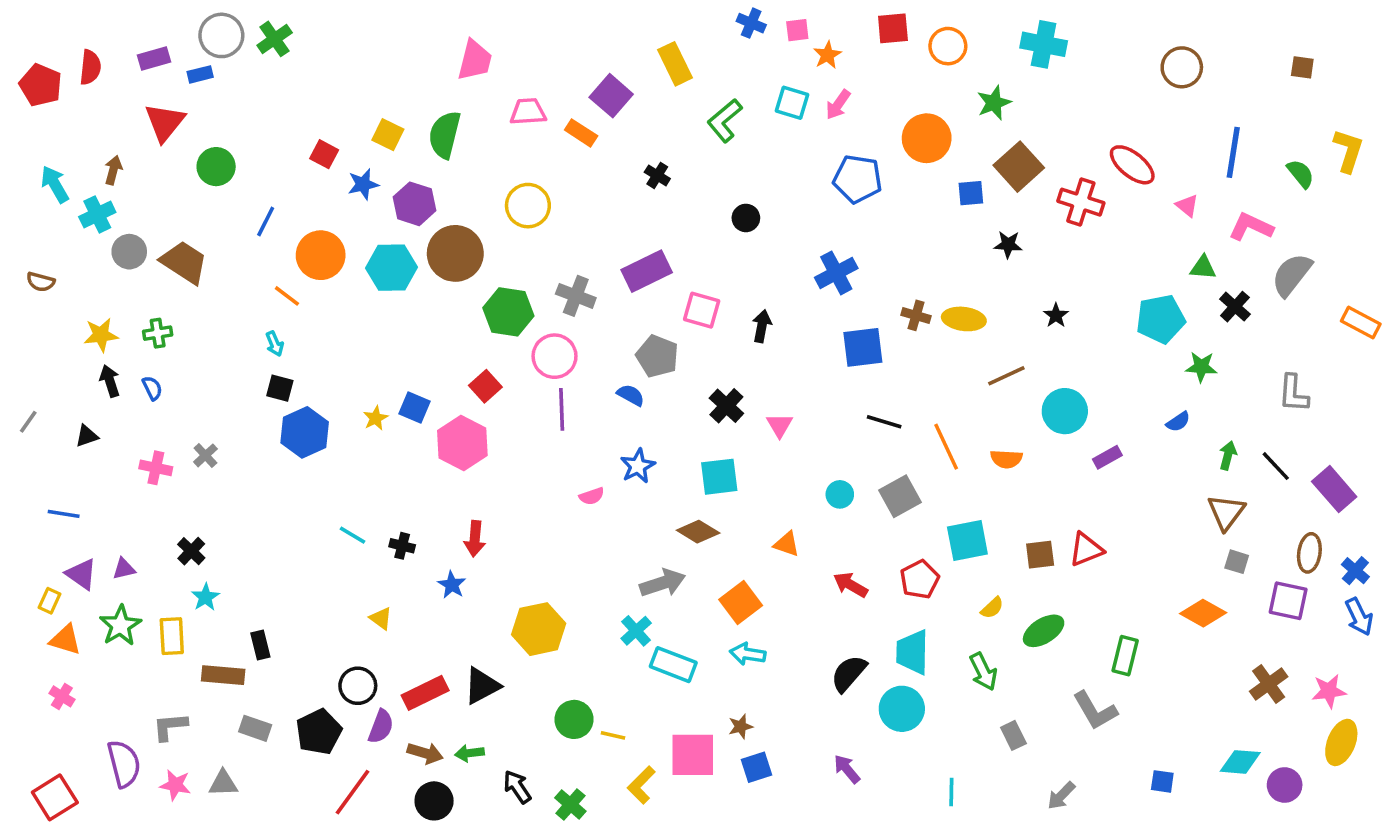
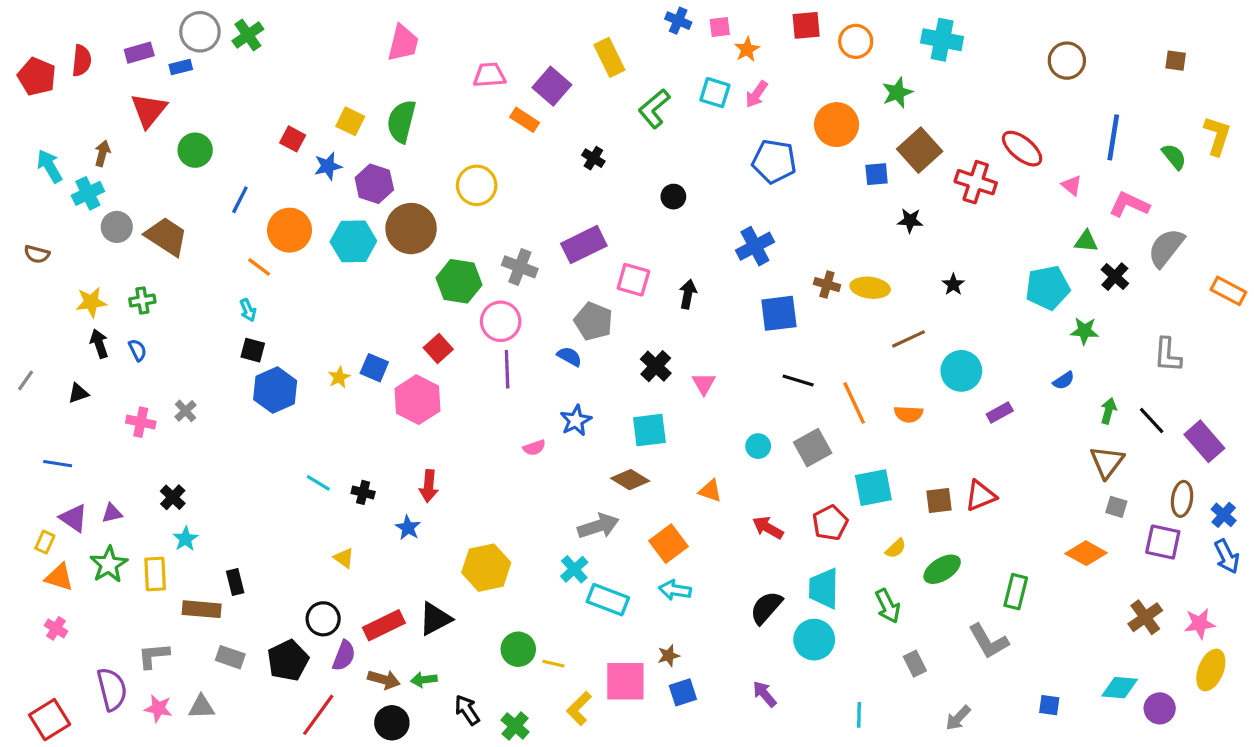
pink trapezoid: (475, 60) -> (403, 43), moved
pink trapezoid: (528, 112) -> (489, 75), moved

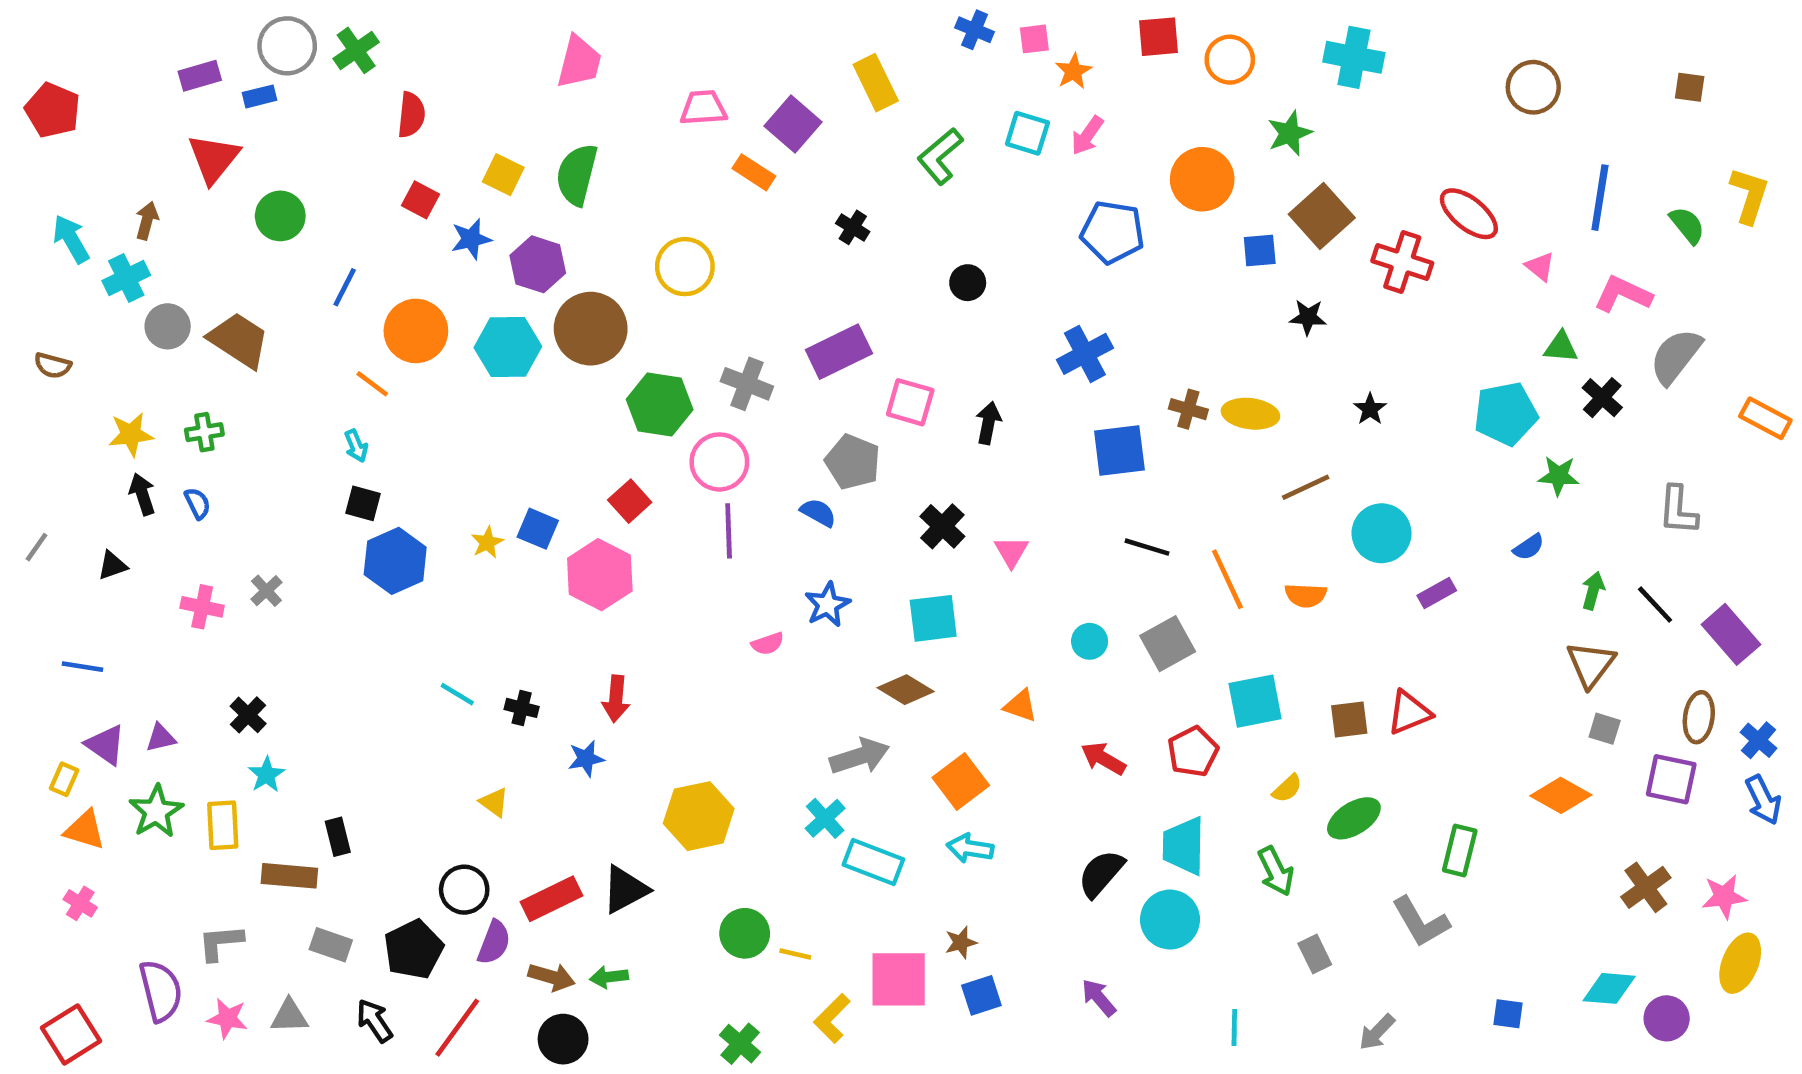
red semicircle: (82, 61) -> (411, 115), moved
blue star: (408, 528) -> (586, 759), turned 30
black arrow: (467, 710) -> (375, 1021), moved

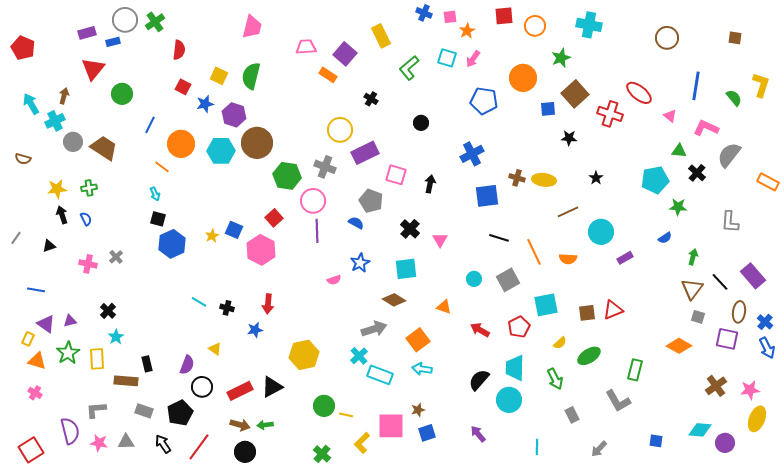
yellow circle: (685, 267) -> (340, 130), moved
black line: (1655, 605) -> (720, 282), moved
purple semicircle: (494, 942) -> (187, 365), moved

